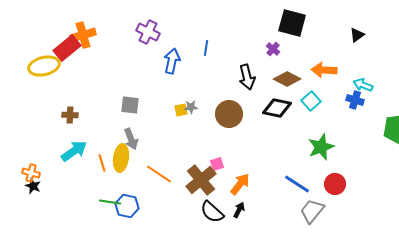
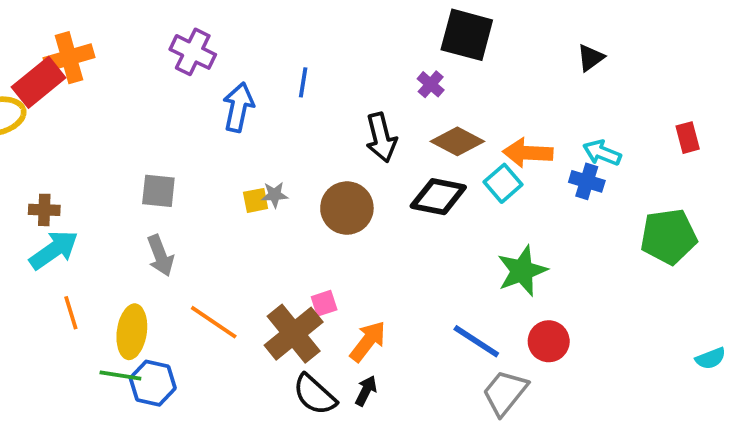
orange arrow: (324, 70) -> (528, 153), moved
cyan arrow: (74, 151) -> (54, 250), moved
yellow ellipse: (121, 158) -> (132, 332), moved
orange line: (102, 163) -> (71, 313), moved

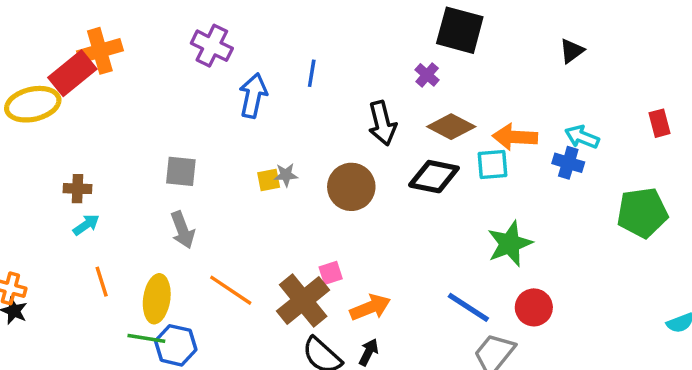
cyan square: (503, 183) -> (492, 164), turned 36
cyan arrow: (54, 250) -> (86, 225), size x0.6
orange arrow: (368, 341) -> (370, 307), turned 30

